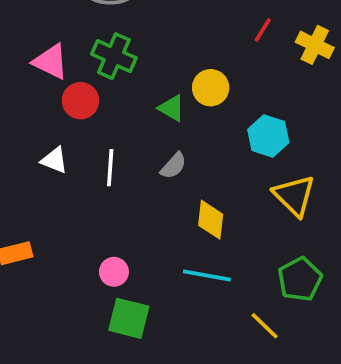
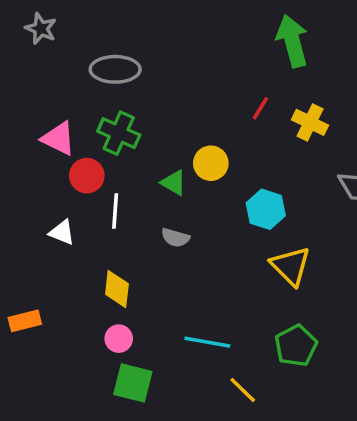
gray semicircle: (173, 166) -> (175, 238), turned 64
white line: (110, 168) -> (115, 211), moved
yellow diamond: (211, 220) -> (117, 289), moved
yellow line: (265, 326) -> (243, 390), moved

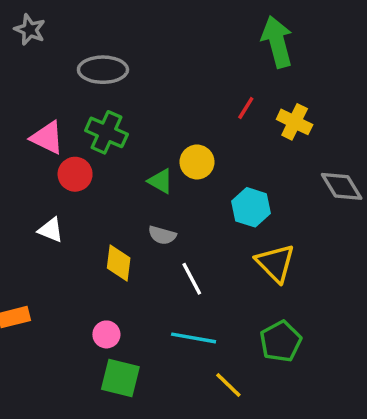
white line: (115, 211) -> (192, 279), moved, turned -32
yellow diamond: (117, 289) -> (119, 263), moved

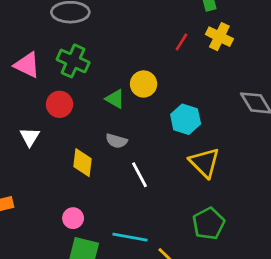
yellow cross: (295, 122) -> (219, 37), moved
red circle: (75, 174) -> (60, 104), moved
white triangle: (51, 230) -> (30, 137), turned 40
cyan line: (194, 338) -> (130, 237), moved

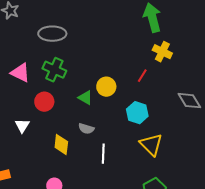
red line: (181, 42) -> (142, 76), moved
white line: (139, 175) -> (103, 154), turned 30

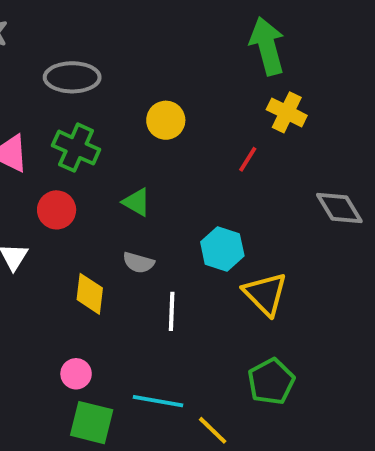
yellow circle: (106, 87) -> (166, 120), moved
cyan hexagon: (137, 113) -> (222, 249), moved

